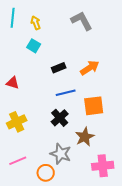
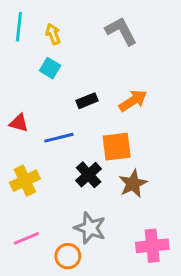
blue line: (66, 93) -> (59, 138), moved
orange square: (94, 106) -> (117, 147), moved
brown star: (85, 137) -> (133, 184), moved

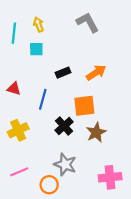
cyan line: (19, 27) -> (14, 33), moved
cyan square: (50, 68) -> (36, 49), turned -32
blue line: (59, 138) -> (43, 99), turned -60

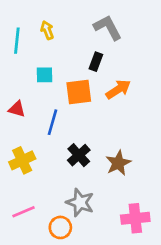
cyan square: (36, 49) -> (45, 75), moved
black rectangle: (63, 73) -> (96, 62), moved, turned -48
orange square: (84, 106) -> (79, 92), moved

